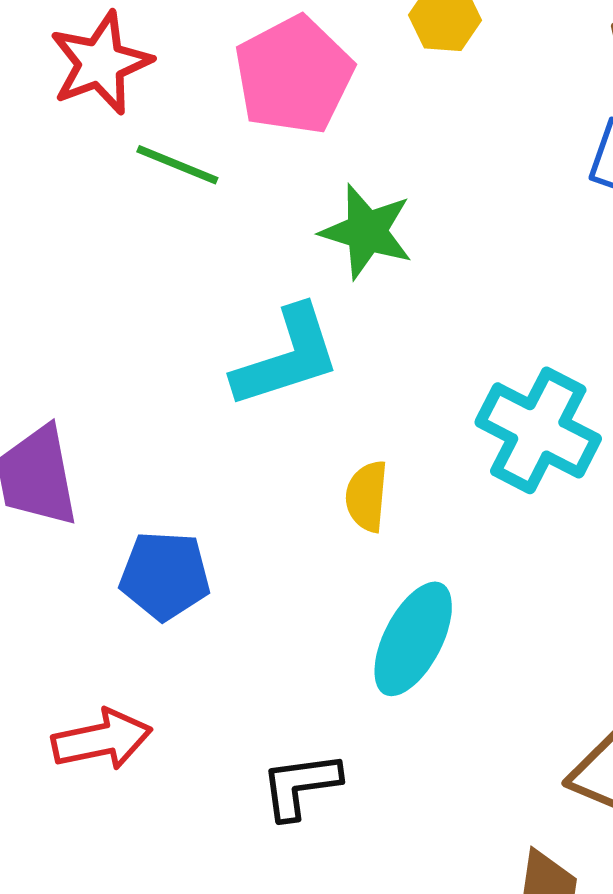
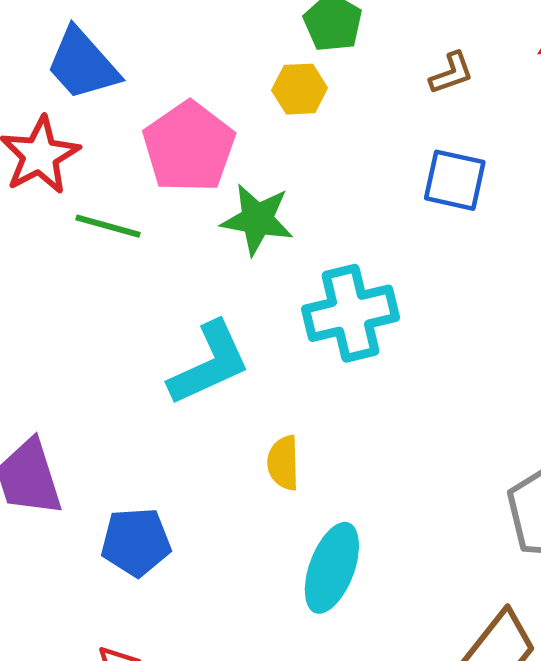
green star: (367, 232) -> (257, 219), moved
cyan cross: (538, 430) -> (351, 313), moved, turned -34

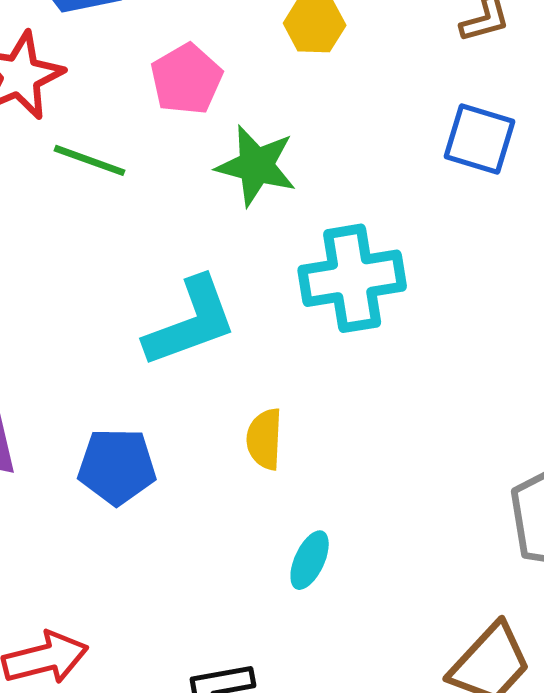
pink pentagon: (189, 147) -> (186, 79), size x0.7
blue pentagon: (136, 542) -> (117, 466), moved
cyan ellipse: (332, 568) -> (310, 560), size x0.6

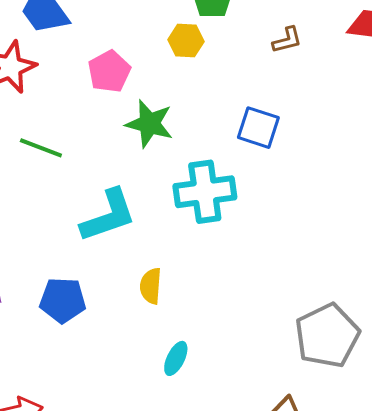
blue square: (480, 139) -> (258, 128), moved
green line: (90, 160) -> (41, 148), moved

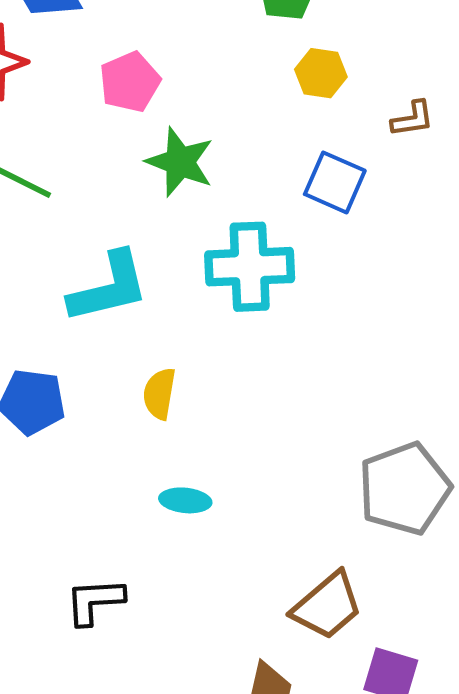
brown L-shape: (287, 40) -> (413, 119), moved
yellow hexagon: (186, 41) -> (321, 73), moved
cyan ellipse: (176, 358) -> (185, 500), turned 64

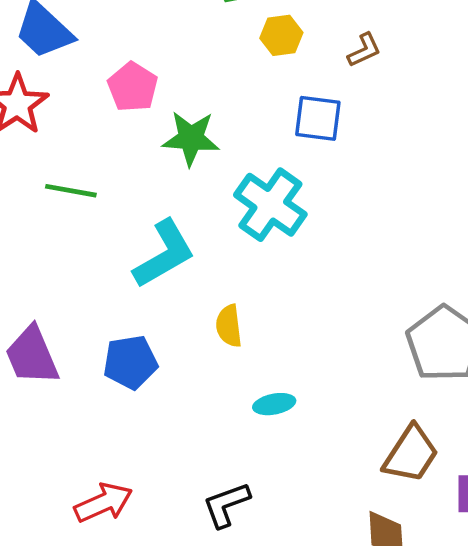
cyan cross: (250, 267) -> (270, 205), turned -36

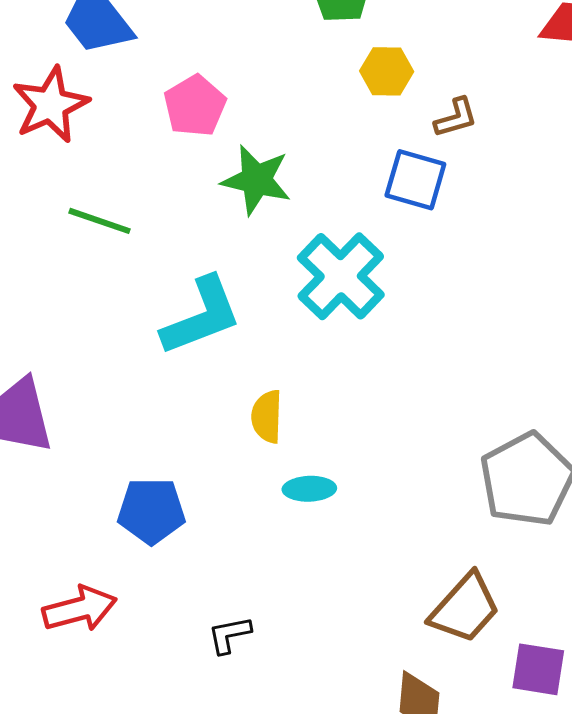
brown L-shape: (364, 50) -> (456, 118), moved
blue pentagon: (130, 362) -> (151, 511), moved
cyan ellipse: (274, 404) -> (309, 489), moved
black L-shape: (226, 505) -> (229, 635), size x0.7

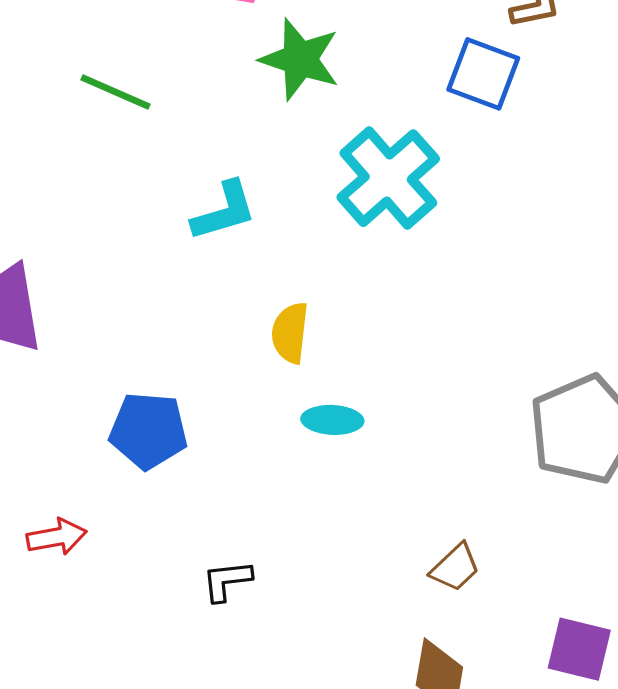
cyan L-shape: (201, 316) -> (224, 211), size x0.7
brown trapezoid: (465, 608) -> (455, 567), moved, size x0.6
red arrow: (80, 609) -> (57, 537), size x0.7

